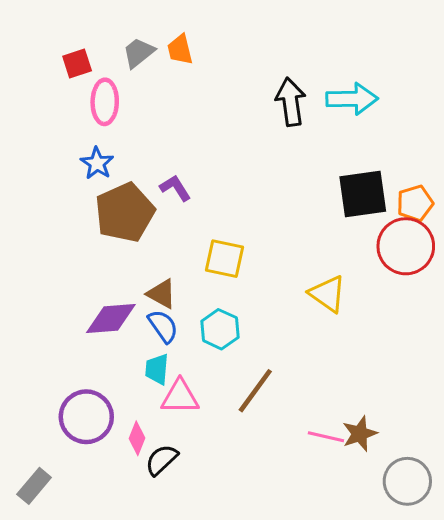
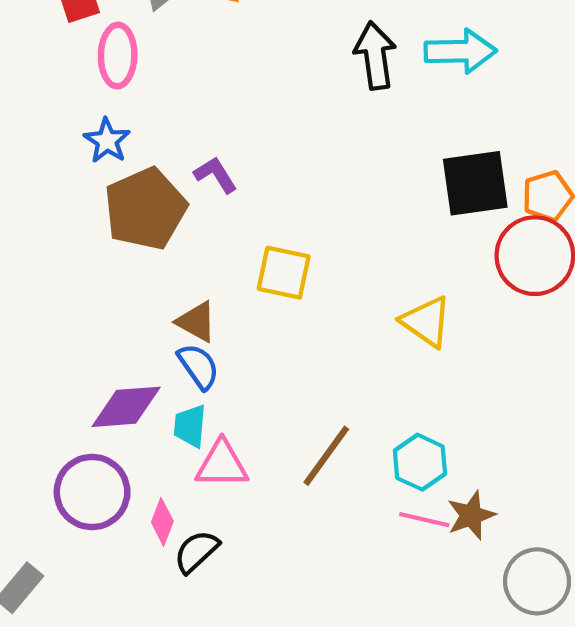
purple diamond: (111, 318) -> (126, 407), moved
cyan hexagon: (220, 329) -> (420, 462), moved

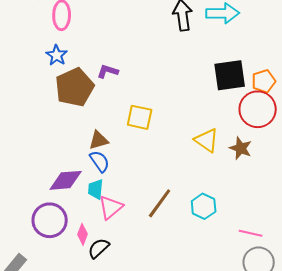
purple L-shape: (216, 175) -> (108, 71), turned -40
brown triangle: (196, 322) -> (99, 140), turned -45
pink triangle: (222, 464) -> (111, 207), turned -40
brown star: (471, 515) -> (241, 148), moved, turned -30
pink line: (424, 520) -> (251, 233), moved

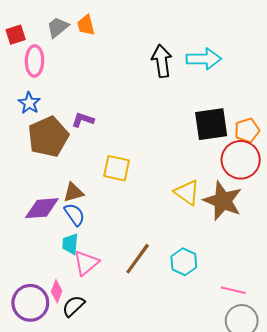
brown star: (241, 148) -> (223, 201), size x1.6
purple diamond: (66, 180) -> (42, 208), moved
purple circle: (50, 220) -> (30, 303), moved

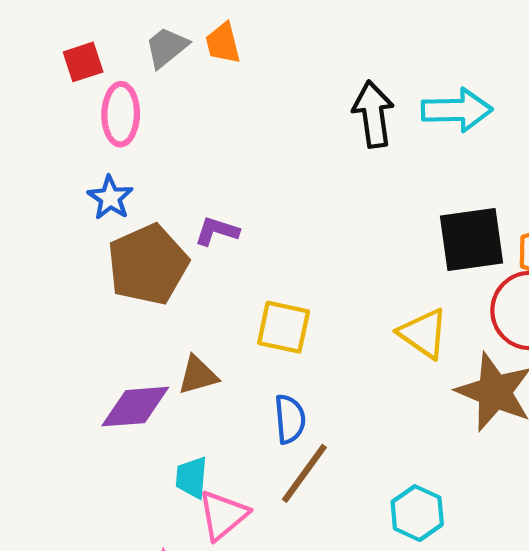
yellow triangle: (187, 192) -> (423, 333), moved
blue semicircle: (74, 214) -> (290, 419), moved, turned 30
brown line: (138, 259) -> (304, 473), moved

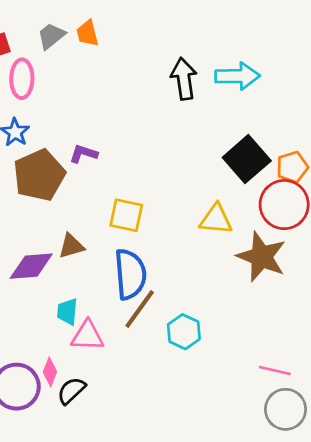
black square: (471, 239) -> (247, 159), turned -33
yellow triangle: (423, 333) -> (216, 219), turned -30
blue semicircle: (290, 419) -> (130, 274), size x1.6
cyan hexagon: (417, 513) -> (184, 332), moved
pink triangle: (223, 515) -> (87, 336), turned 42

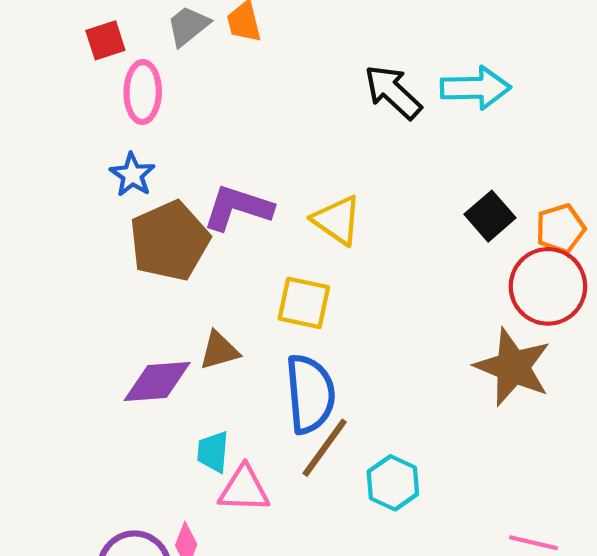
black arrow: (184, 79) -> (393, 92), turned -39
purple L-shape: (83, 154) -> (238, 208), size x1.6
black square: (247, 159) -> (490, 216), size x0.7
yellow triangle: (216, 219) -> (337, 220), moved, turned 30

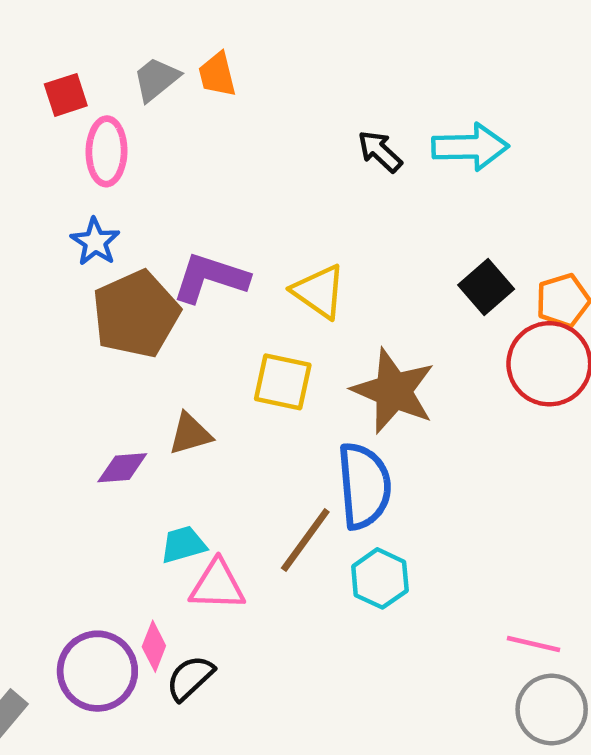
black arrow: (393, 92) -> (380, 151), size x0.7
brown star: (513, 367) -> (393, 391), moved
purple diamond: (157, 382) -> (122, 468), size x0.7
blue semicircle: (310, 394) -> (364, 486), moved
cyan trapezoid: (213, 452) -> (183, 545), turned 69

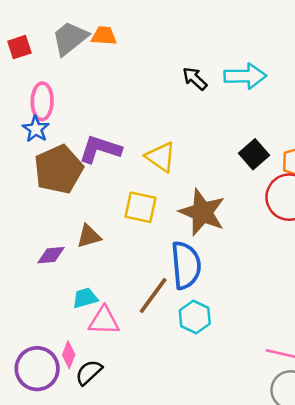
orange trapezoid: (217, 75) -> (104, 36), turned 108
gray trapezoid: (156, 79) -> (70, 38), size x1.4
pink ellipse: (106, 151) -> (42, 101), moved

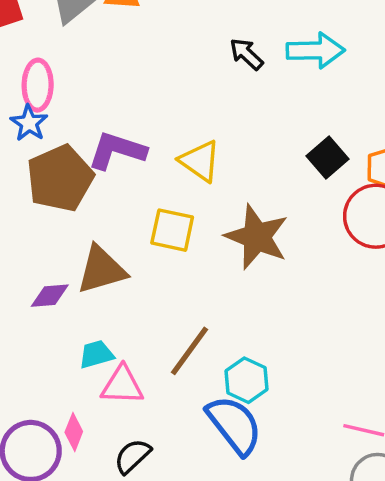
brown triangle: (89, 236) -> (101, 270), size x1.5
blue semicircle: (186, 265) -> (234, 425), moved, turned -33
black semicircle: (89, 372) -> (133, 456), moved

